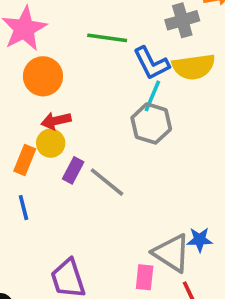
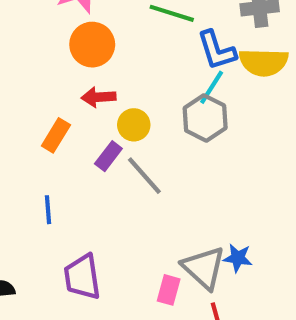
yellow circle: (51, 143) -> (134, 125), moved
blue line: (23, 208) -> (48, 210), moved

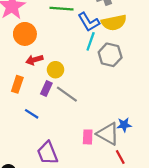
gray hexagon: (205, 118) -> (110, 55), moved
blue line: (48, 210) -> (32, 114), moved, turned -40
pink rectangle: (169, 290) -> (88, 137), moved

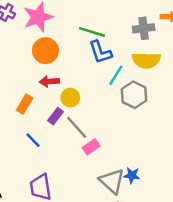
blue L-shape: (89, 22) -> (100, 52), moved
pink rectangle: (88, 137) -> (91, 147), moved, turned 40

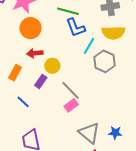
gray line: (77, 127) -> (71, 90), moved
blue star: (132, 175) -> (115, 133), moved

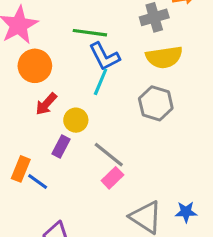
cyan line: (89, 46) -> (101, 82), moved
red arrow: (35, 53) -> (46, 104), turned -35
orange rectangle: (15, 73) -> (21, 169), moved

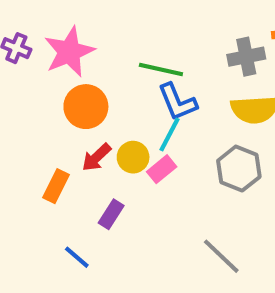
yellow circle: (76, 120) -> (133, 157), moved
gray line: (109, 155) -> (221, 256), moved
orange rectangle: (21, 169) -> (56, 186), moved
pink rectangle: (112, 178) -> (162, 169), moved

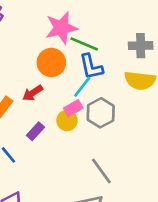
pink star: (69, 52) -> (61, 28), moved
orange circle: (86, 107) -> (51, 63), moved
yellow circle: (133, 157) -> (67, 121), moved
gray hexagon: (239, 169) -> (101, 113), moved

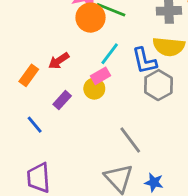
orange circle: (51, 63) -> (91, 18), moved
blue L-shape: (91, 67) -> (144, 61), moved
gray hexagon: (101, 113) -> (158, 85), moved

